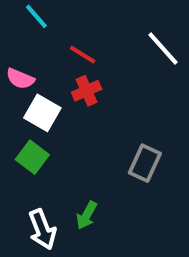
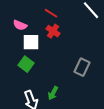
red cross: (87, 91) -> (53, 31), turned -32
white square: (42, 113) -> (31, 42), turned -30

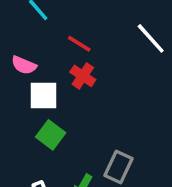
green square: (26, 64) -> (51, 135), moved
gray rectangle: (82, 67) -> (119, 167), moved

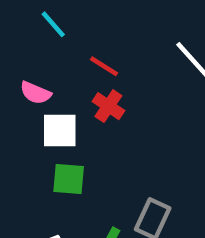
green square: (51, 135) -> (69, 179), turned -32

